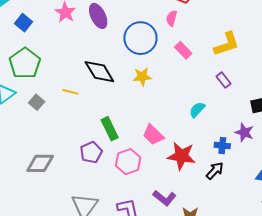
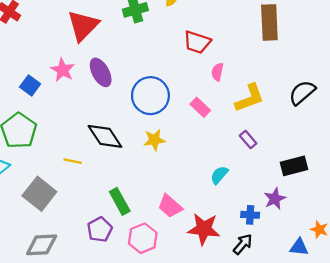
pink semicircle: (172, 18) -> (217, 72), moved
blue square: (24, 23) -> (30, 85), moved
gray square: (37, 102) -> (39, 194), moved, size x1.8
purple star: (244, 132) -> (275, 199), turned 30

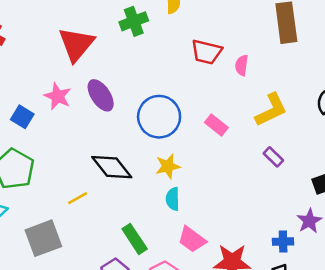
pink semicircle: (217, 72) -> (242, 65), moved
yellow line: (73, 161) -> (78, 198), turned -36
cyan semicircle: (219, 175) -> (173, 199), moved, turned -36
gray square: (39, 194) -> (43, 238), turned 36

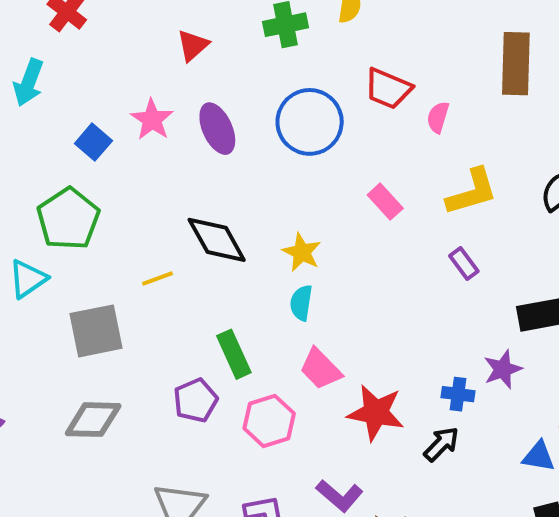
red triangle: (76, 44) -> (193, 45), size x0.6
blue circle: (159, 117) -> (310, 122), moved
yellow star: (168, 166) -> (302, 252), turned 30

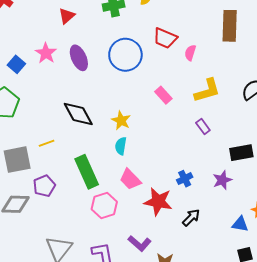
yellow line: (157, 279) -> (47, 143), moved
green rectangle: (234, 354) -> (87, 172), size x1.4
blue cross: (458, 394) -> (185, 179), moved, turned -35
purple pentagon: (196, 400) -> (44, 186), moved

